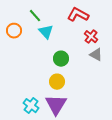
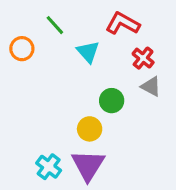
cyan triangle: (46, 32) -> (88, 52), moved
green circle: (61, 59) -> (112, 101), moved

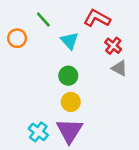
green circle: (112, 101) -> (68, 76), moved

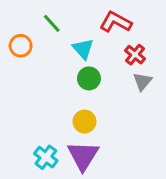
gray triangle: (119, 68) -> (142, 81), turned 42
green circle: (68, 76) -> (89, 78), moved

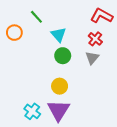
red L-shape: (116, 22) -> (102, 16), moved
gray triangle: (142, 81) -> (92, 58), moved

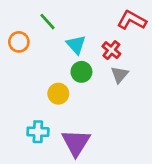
red cross: (95, 39) -> (111, 50), moved
yellow circle: (60, 86) -> (58, 94), moved
cyan cross: (32, 111) -> (38, 132), moved, turned -35

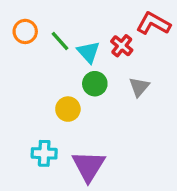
green line: (47, 22) -> (60, 41), moved
orange circle: (19, 42) -> (25, 31), moved
red cross: (111, 50) -> (122, 46), moved

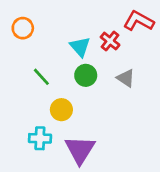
green line: (60, 41) -> (41, 77), moved
gray triangle: (139, 87) -> (126, 78), turned -36
yellow circle: (68, 109) -> (61, 110), moved

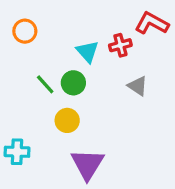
red cross: (110, 41) -> (120, 45), turned 36
green circle: (86, 75) -> (73, 83), moved
cyan cross: (40, 138) -> (17, 152), moved

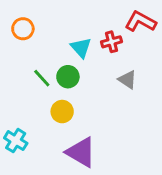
cyan cross: (17, 152) -> (16, 141), turned 30
purple triangle: (88, 164) -> (81, 152), turned -32

